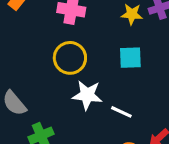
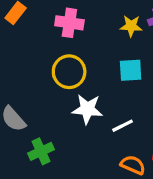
white line: (121, 112) -> (122, 126), turned -50

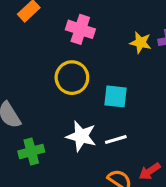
cyan square: (131, 70) -> (115, 96), moved
white star: (87, 109) -> (81, 136), moved

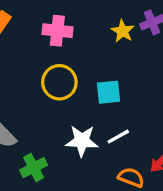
yellow star: (141, 43) -> (123, 31), turned 30

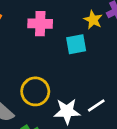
yellow circle: (59, 82) -> (35, 91), moved
cyan square: (108, 92) -> (76, 44), moved

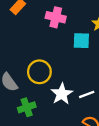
white star: (67, 111) -> (62, 94), turned 30

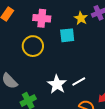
yellow circle: (39, 72) -> (33, 46), moved

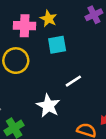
yellow star: (81, 18) -> (48, 19), moved
white line: (79, 82) -> (73, 81), moved

